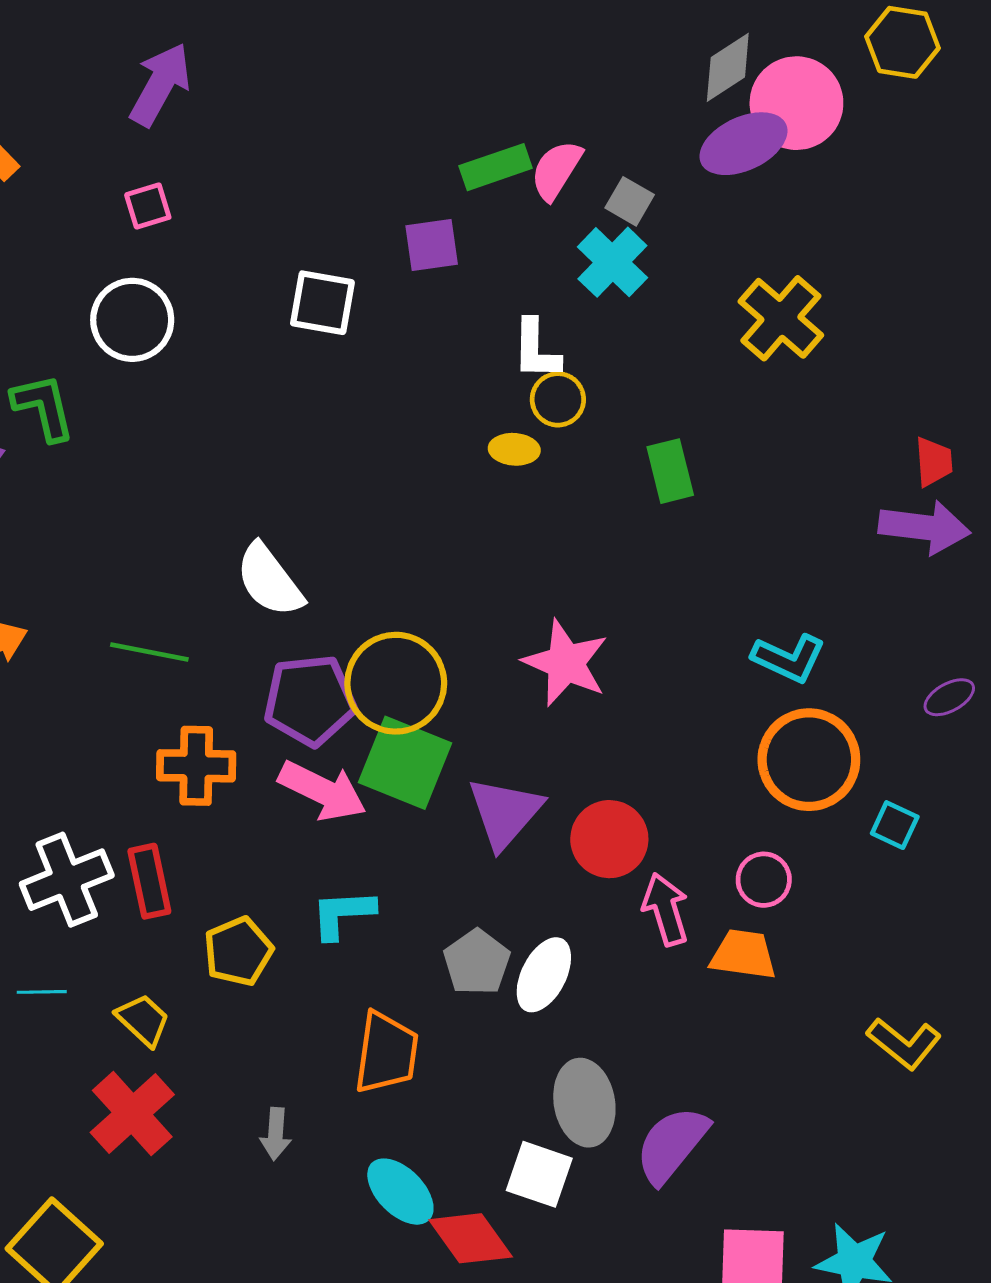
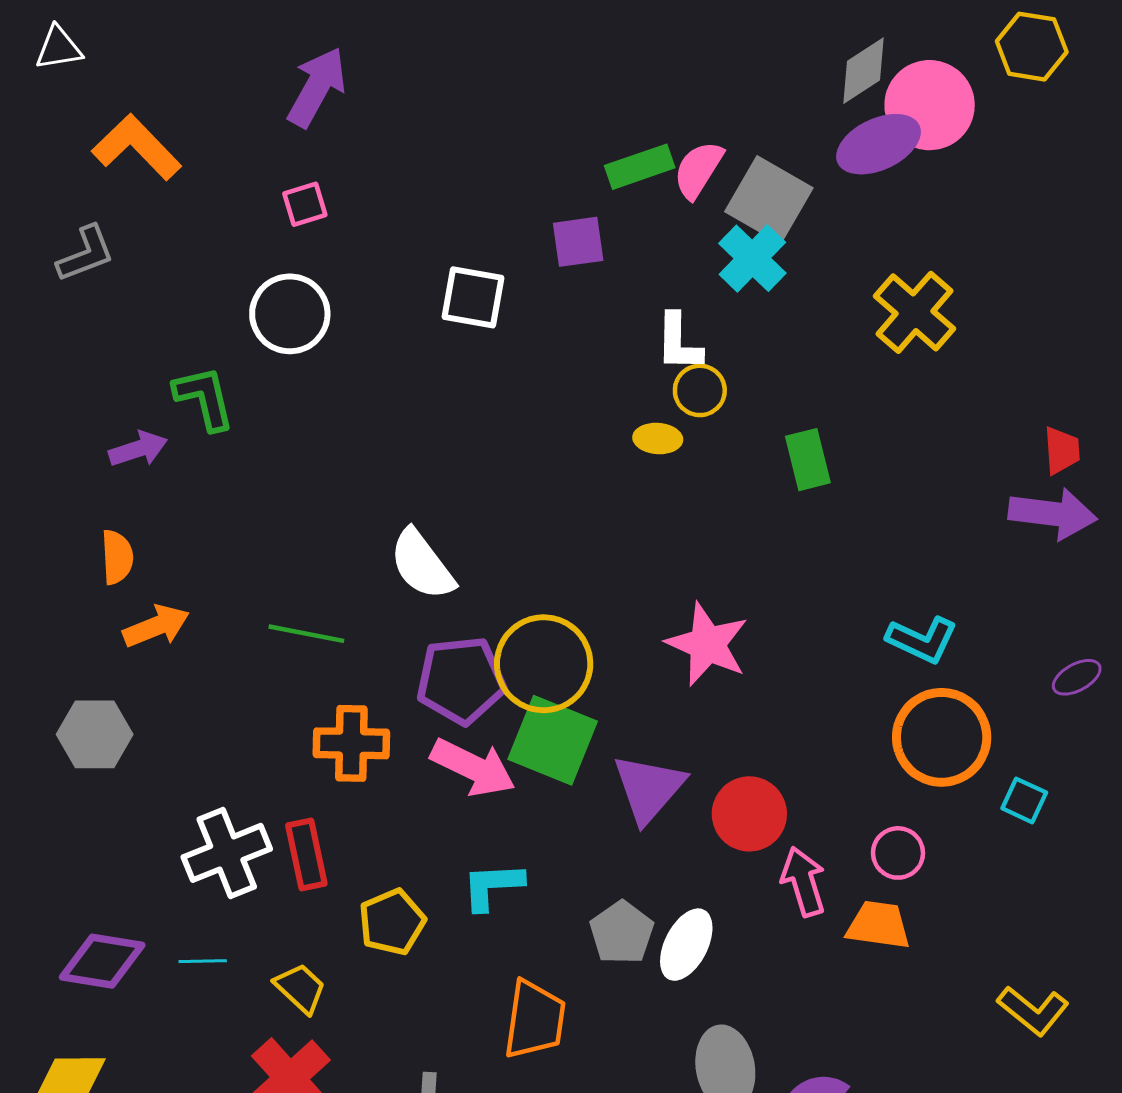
gray square: (630, 201) -> (769, 200), size x1.8

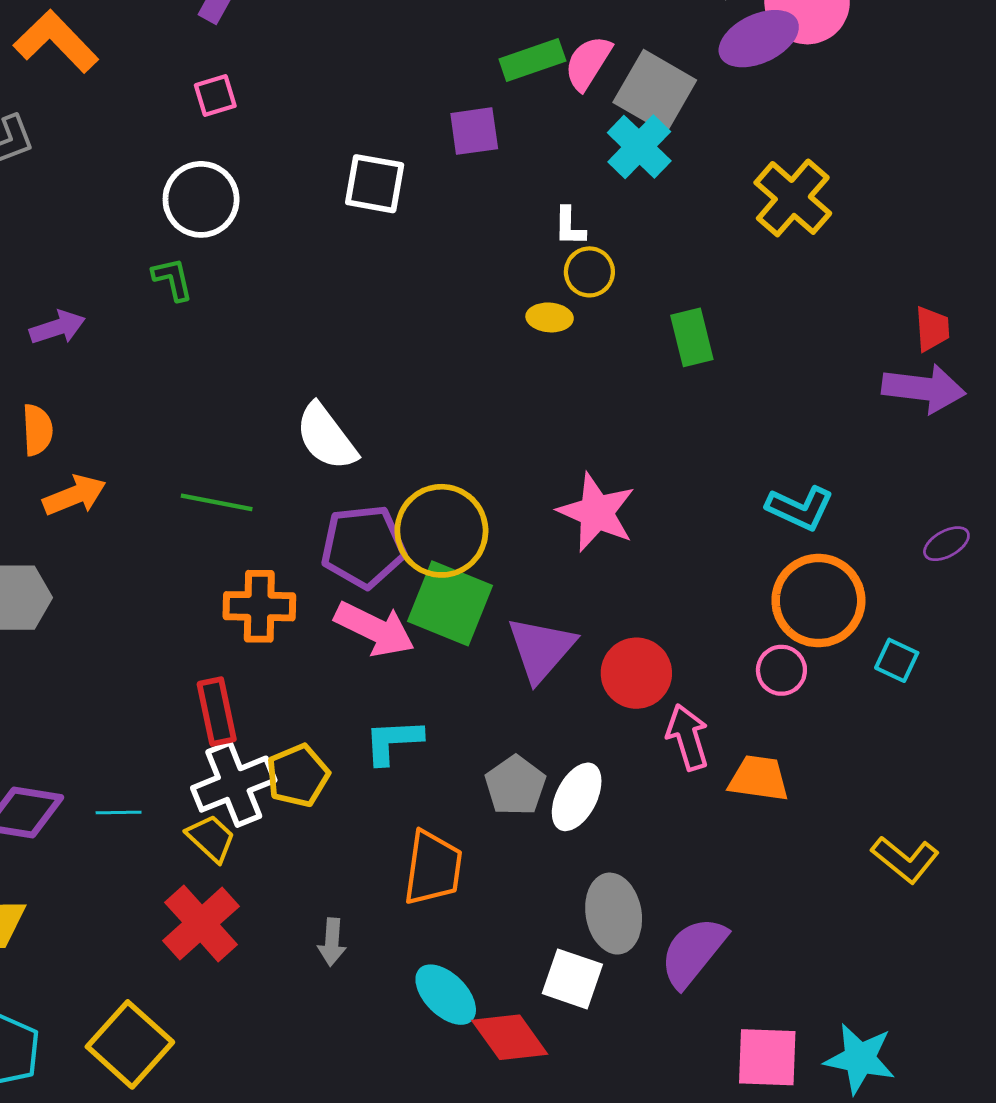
white L-shape: (679, 342) -> (569, 226), size x0.7
green L-shape: (204, 398) -> (173, 279), moved, size x0.7
white cross: (227, 853) -> (234, 784), moved
pink circle: (898, 853) -> (781, 670), moved

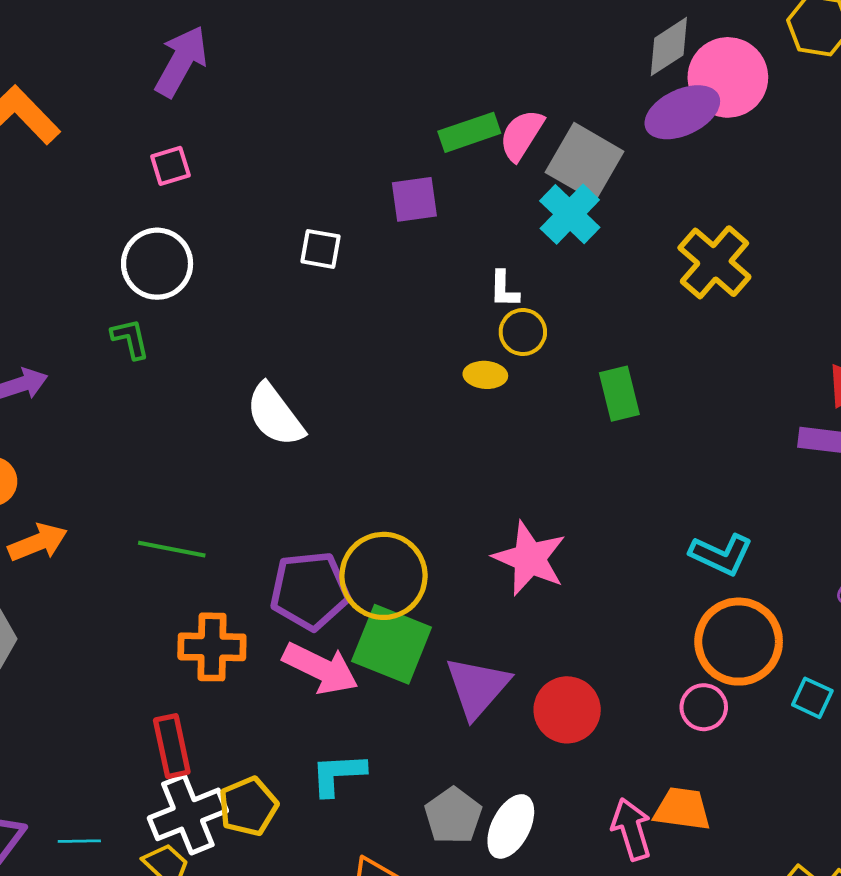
white square: (375, 184) -> (321, 249), size x0.7
white semicircle: (326, 437) -> (275, 415), moved
pink arrow: (688, 737) -> (631, 829), moved

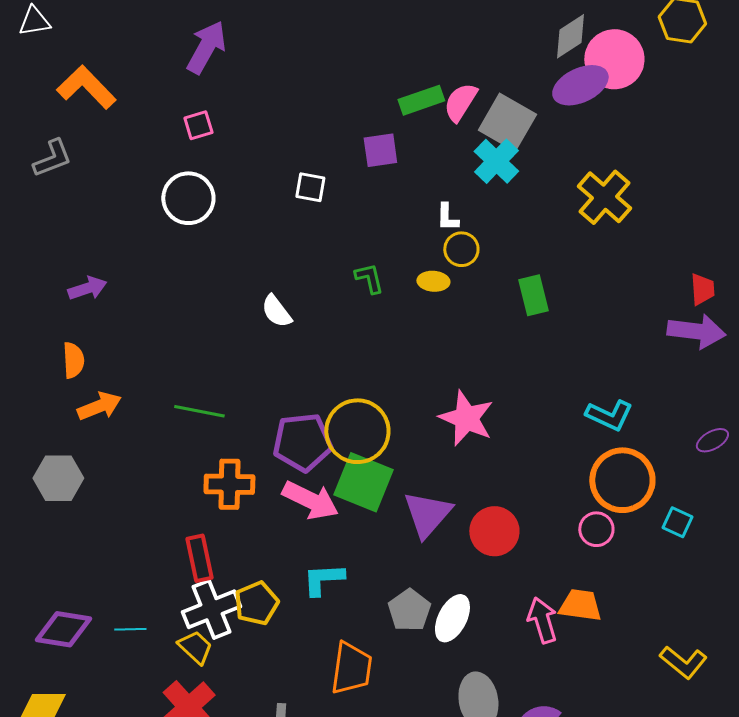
green L-shape: (130, 339) -> (369, 278), moved
white semicircle: (275, 415) -> (276, 311), size x0.7

